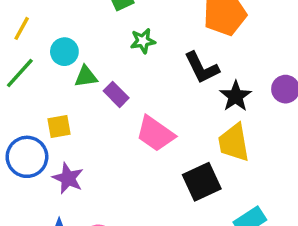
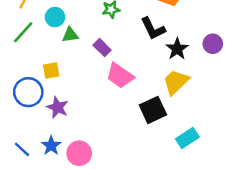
purple rectangle: (116, 94) -> (102, 48), moved
yellow trapezoid: (234, 143) -> (176, 82), turned 56

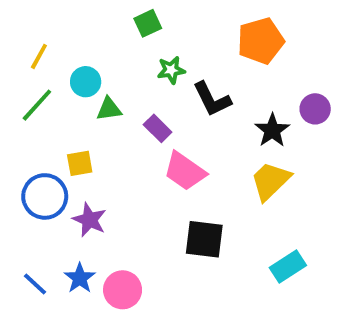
black L-shape: (153, 29) -> (212, 99), moved
purple circle: (213, 44) -> (315, 109), moved
black square: (153, 110) -> (204, 239), moved, turned 32

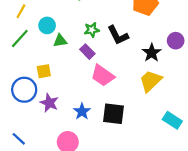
green star: (171, 70) -> (92, 30), moved
cyan rectangle: (288, 266) -> (172, 120), moved, turned 66
blue star: (80, 278) -> (82, 112), moved

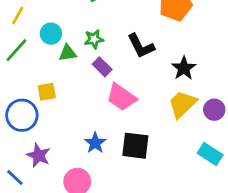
green star: (92, 30) -> (94, 39), moved
purple circle: (176, 41) -> (214, 110), moved
purple star: (49, 103) -> (38, 155), moved

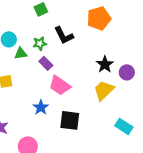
black L-shape: (141, 46) -> (64, 35), moved
purple circle: (214, 110) -> (127, 72), moved
blue star: (95, 143) -> (41, 107), moved

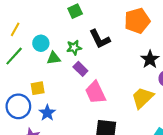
black star: (105, 64) -> (150, 59), moved
pink trapezoid: (60, 85) -> (95, 92), turned 30
blue star: (41, 107) -> (47, 113), moved

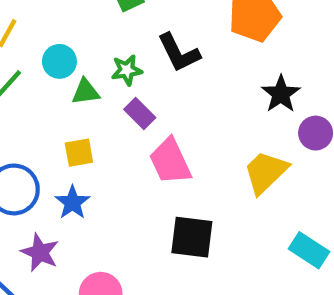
yellow square: (38, 88) -> (79, 153), moved

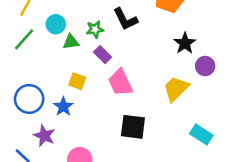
yellow square: (79, 153) -> (77, 81), moved, turned 30

